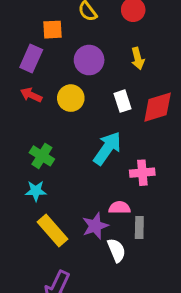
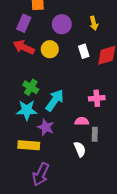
red arrow: (31, 95) -> (24, 47), size x1.5
cyan arrow: (107, 148) -> (55, 100), moved
cyan star: (36, 191) -> (27, 110), size x1.5
purple star: (95, 226) -> (46, 127), moved, turned -30
yellow rectangle: (53, 230) -> (29, 145), moved, turned -45

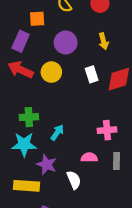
green cross: (31, 87) -> (29, 117), turned -35
cyan arrow: (55, 100) -> (57, 133), size x0.6
gray rectangle: (95, 134) -> (117, 161), moved
white semicircle: (80, 149) -> (74, 180), moved

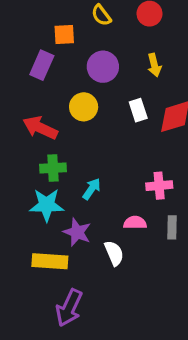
red arrow: (21, 70) -> (40, 128), moved

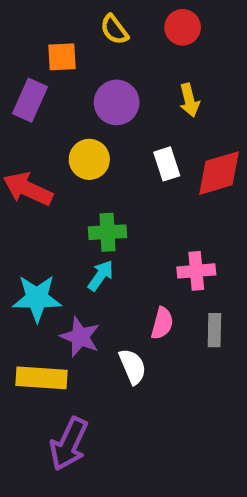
green cross: (53, 168) -> (107, 232), moved
pink semicircle: (135, 223) -> (162, 323), turned 105

